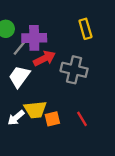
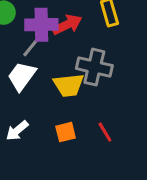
gray line: (19, 48) -> (31, 47), moved
red arrow: (44, 58) -> (67, 25), moved
yellow trapezoid: (35, 110) -> (69, 85), moved

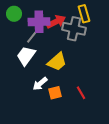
gray cross: (94, 67) -> (74, 29), moved
yellow trapezoid: (69, 85) -> (57, 62), turned -35
white arrow: (17, 131) -> (40, 84), moved

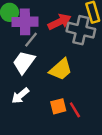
purple cross: (39, 22) -> (25, 22), moved
white arrow: (40, 84) -> (20, 96), moved
red line: (81, 93) -> (75, 110), moved

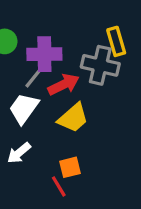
purple cross: (25, 22) -> (44, 54), moved
red arrow: (59, 22) -> (64, 84), moved
red line: (75, 110) -> (59, 186), moved

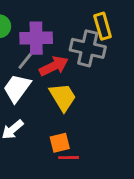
yellow trapezoid: (73, 118) -> (63, 97), turned -80
red line: (59, 186) -> (69, 158), moved, turned -60

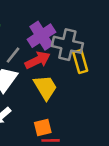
yellow rectangle: (103, 26) -> (80, 62), moved
purple cross: (36, 38) -> (41, 36), moved, turned -32

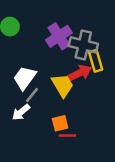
gray line: (13, 55) -> (32, 95), moved
red arrow: (38, 60) -> (80, 73), moved

